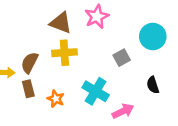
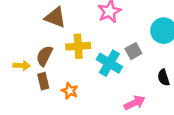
brown triangle: (61, 23) -> (55, 17), moved
cyan cross: (96, 91) -> (109, 63), moved

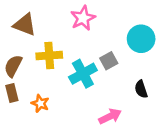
cyan cross: (109, 63) -> (83, 74), turned 30

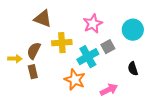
pink star: (83, 18) -> (93, 24), moved
orange star: (40, 103) -> (75, 80), moved, size x1.5

